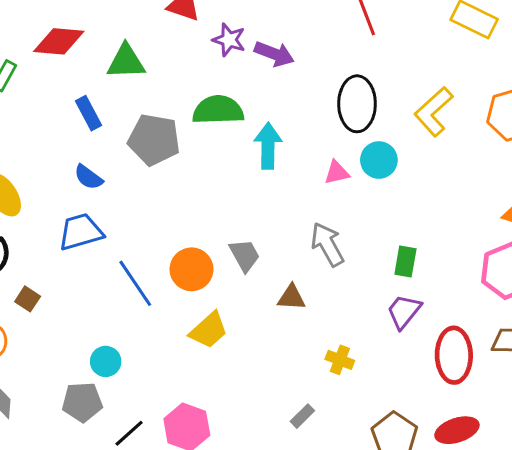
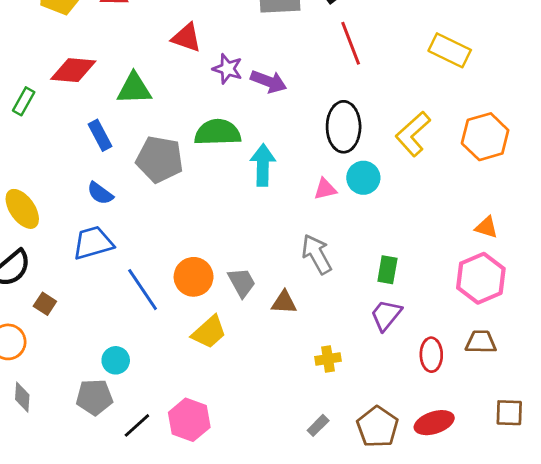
gray trapezoid: (245, 255) -> (242, 282), moved
red ellipse: (454, 355) -> (431, 355), size x0.7
yellow cross: (340, 360) -> (328, 359), turned -30
gray rectangle: (302, 416) -> (318, 425), moved

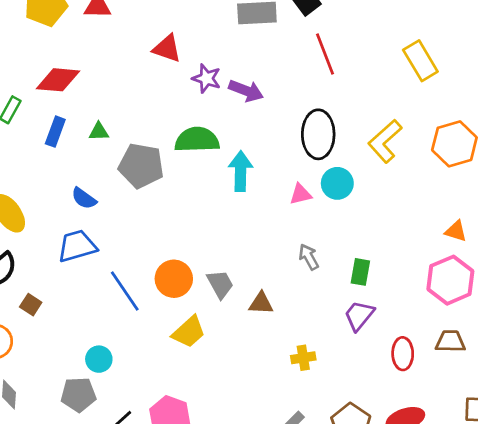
yellow rectangle: (450, 50) -> (420, 61), turned 33
green triangle: (134, 89) -> (99, 132), moved, size x0.6
blue rectangle: (100, 135) -> (55, 132), moved, turned 48
gray arrow: (317, 254) -> (309, 257), moved, size x0.7

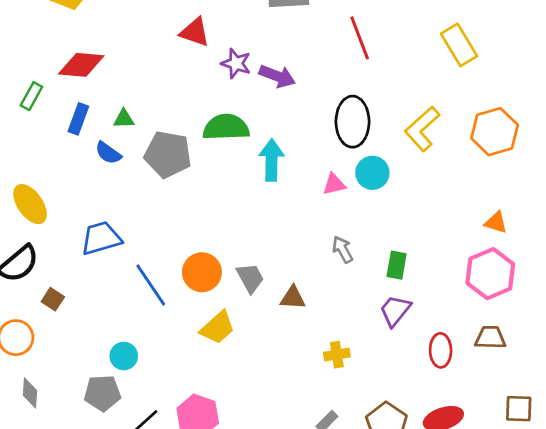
blue semicircle: (84, 198) -> (108, 153), moved

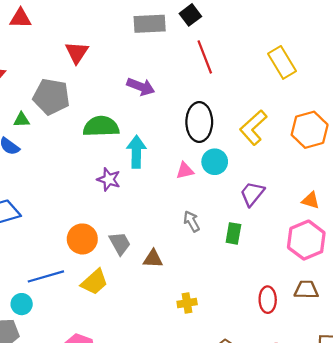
red triangle: (195, 32) -> (77, 52), turned 45
purple star: (236, 63) -> (109, 179), moved
gray pentagon: (168, 154) -> (51, 97), moved
blue line: (151, 285) -> (46, 276), moved, turned -72
purple trapezoid: (395, 311) -> (252, 194), moved

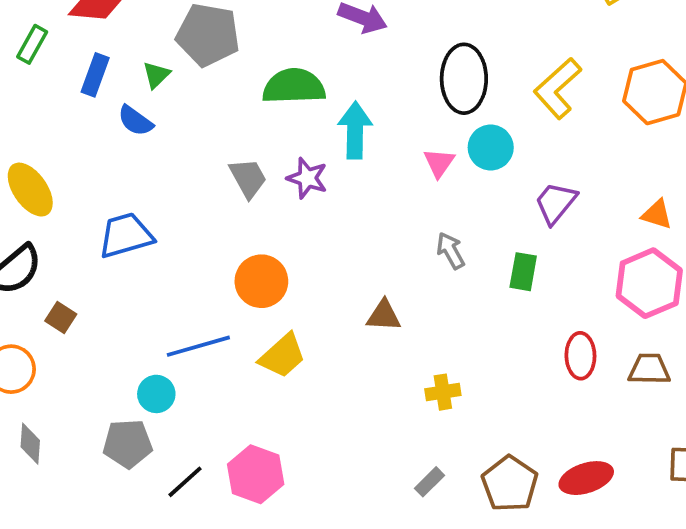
green triangle: (22, 120) -> (156, 75), turned -42
pink triangle: (185, 171) -> (439, 163), turned -42
gray trapezoid: (120, 243) -> (248, 178), moved
red ellipse: (268, 300) -> (580, 356), moved

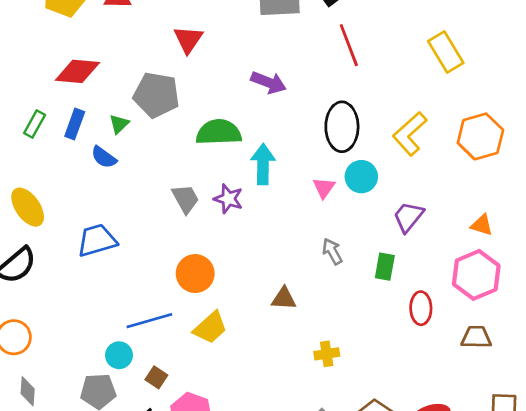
green rectangle: (32, 44) -> (35, 124), moved
brown square: (61, 318) -> (156, 377), moved
red ellipse: (580, 356) -> (421, 308), moved

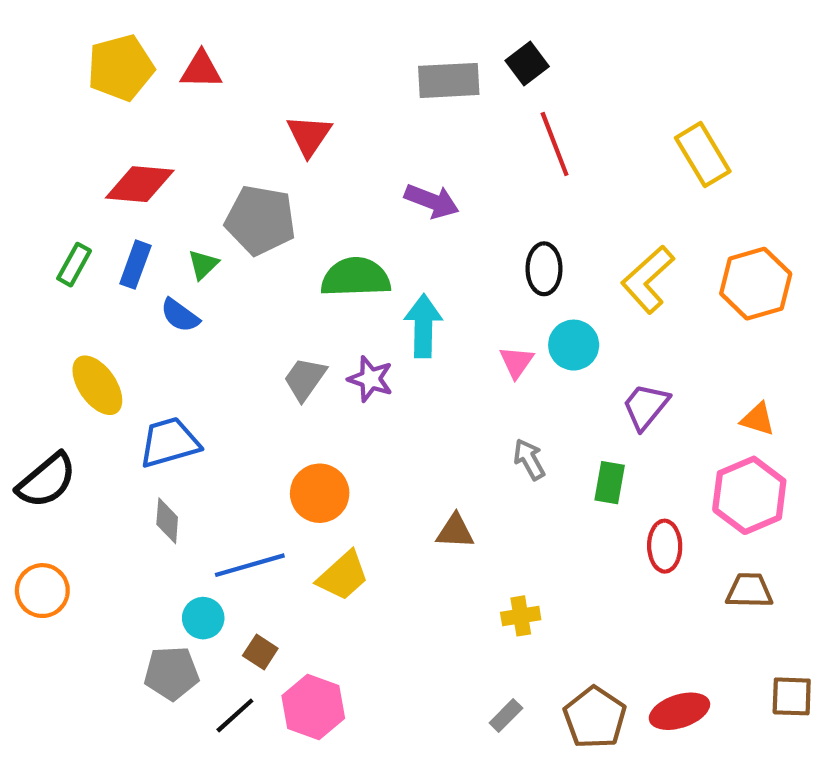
black ellipse: (342, 127) -> (544, 269), size x0.7
gray trapezoid: (185, 199) -> (305, 379), turned -116
yellow ellipse: (28, 207) -> (97, 385), moved
gray diamond: (28, 391) -> (167, 521), moved

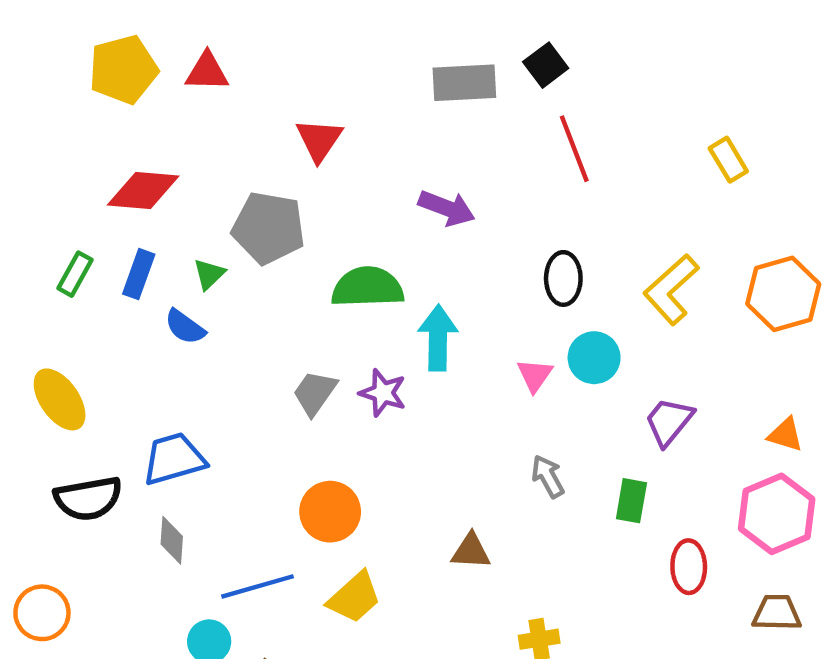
yellow rectangle: (703, 155) -> (728, 160), size x0.7
yellow ellipse: (97, 385) -> (60, 399), moved
black semicircle: (47, 481) -> (88, 498), moved, turned 30

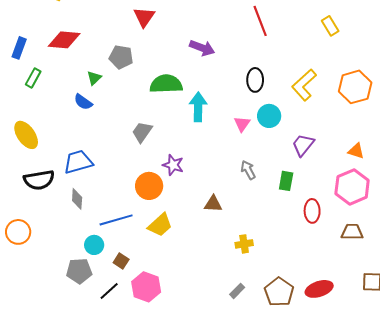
gray pentagon: (269, 228) -> (121, 57), size x0.7
blue rectangle: (139, 274) -> (19, 48), moved
purple star: (383, 393) -> (173, 165), moved

